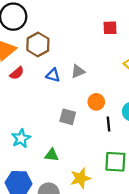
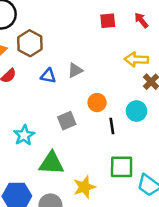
gray square: (68, 117) -> (67, 121), turned -35
cyan star: (21, 138) -> (24, 135), moved
green triangle: (52, 155) -> (51, 163), size x1.6

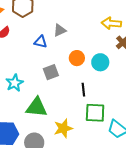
blue triangle: (48, 76) -> (41, 42), moved
cyan circle: (137, 111) -> (100, 62), moved
black line: (112, 126) -> (83, 90), moved

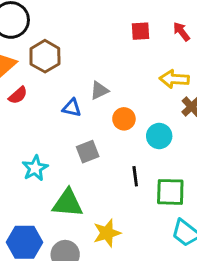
orange circle: (77, 58) -> (124, 119), moved
green square: (95, 113) -> (170, 192), moved

